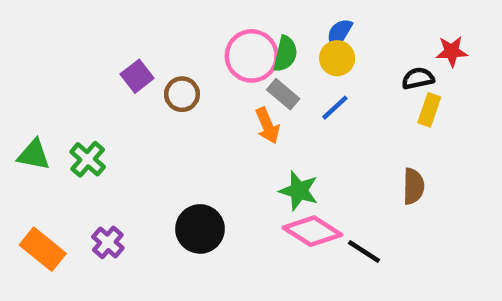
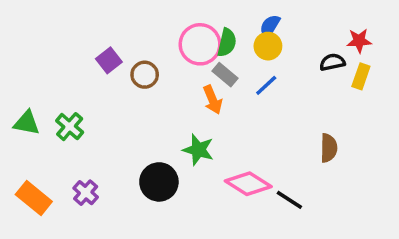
yellow rectangle: (429, 110) -> (361, 76), moved
green star: (299, 191) -> (198, 150), moved

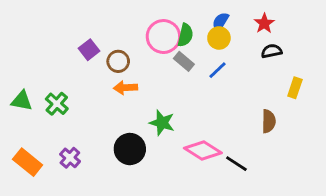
red star: (359, 41) -> (264, 23), moved, turned -30
yellow rectangle: (361, 76) -> (295, 88), moved
orange arrow: (213, 100) -> (125, 88), moved, turned 110

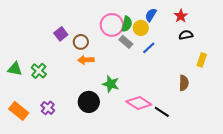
yellow circle: (219, 38) -> (141, 28), moved

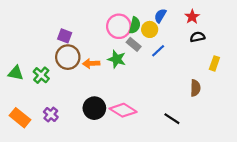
purple square: (61, 34) -> (65, 36), turned -32
brown circle: (81, 42) -> (68, 57), moved, size x1.5
green star: (111, 84) -> (117, 59), moved
pink diamond: (139, 103) -> (123, 110), moved

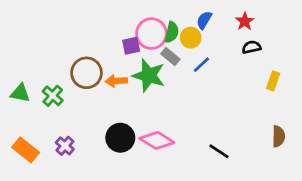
purple square: (65, 36) -> (131, 46), moved, turned -32
green star: (117, 59) -> (149, 76), size x1.4
brown semicircle: (195, 88) -> (279, 136), moved

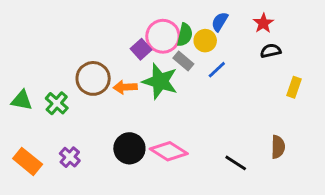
purple square: (131, 46) -> (141, 49), turned -30
brown semicircle: (279, 136) -> (278, 147), moved

